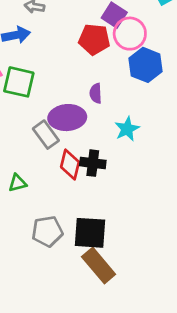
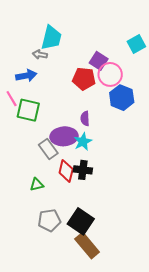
cyan star: (127, 129) -> (83, 142), moved
green triangle: (17, 183) -> (37, 185), moved
black square: (90, 233) -> (81, 221), turned 30

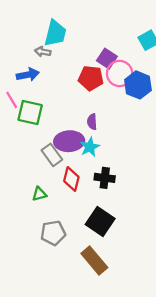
blue hexagon: (122, 98) -> (138, 85), moved
black cross: (83, 170) -> (105, 178), moved
black square: (81, 221) -> (100, 221), moved

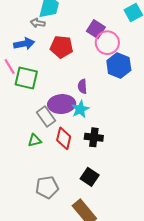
red pentagon: (91, 78) -> (62, 47), moved
blue hexagon: (138, 85) -> (119, 66), moved
green triangle: (39, 194) -> (35, 140), moved
black square: (100, 221) -> (90, 177), size x0.7

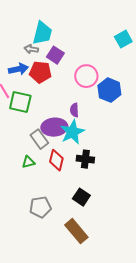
purple square: (96, 29) -> (55, 55), moved
pink circle: (107, 43) -> (86, 76), moved
red pentagon: (62, 47) -> (40, 72), moved
cyan star: (80, 109) -> (72, 132), size x1.4

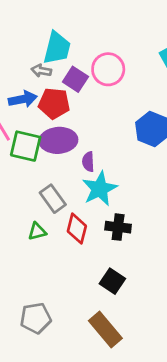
pink circle: (86, 76) -> (108, 69), moved
purple semicircle: (74, 110) -> (88, 162), moved
purple ellipse: (54, 127) -> (58, 140), moved
gray pentagon: (40, 207) -> (36, 318), moved

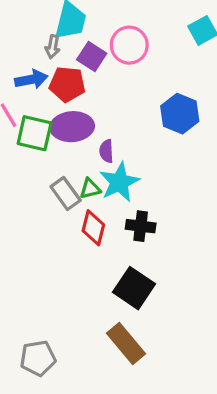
gray arrow: (41, 71) -> (53, 47), turned -90
green triangle: (37, 231) -> (90, 189), moved
black square: (112, 281) -> (134, 288), size x1.4
gray pentagon: (36, 318) -> (38, 358), moved

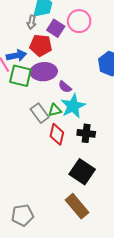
blue arrow: (31, 79) -> (16, 55), moved
purple semicircle: (106, 151) -> (65, 87), turned -48

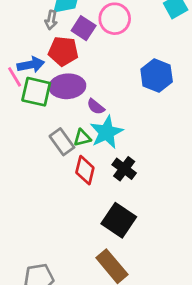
black cross: (86, 133) -> (124, 169), turned 30

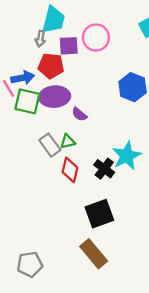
purple square: (84, 28) -> (69, 46), turned -36
cyan star: (107, 132) -> (127, 156), moved
black square: (119, 220) -> (99, 214), turned 36

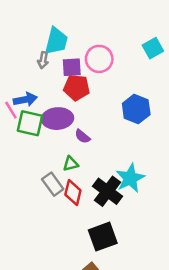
red pentagon: (51, 66) -> (77, 88), moved
gray rectangle: (50, 145) -> (53, 184), moved
black cross: (104, 169) -> (108, 191), size x1.4

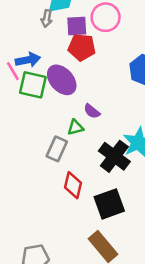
purple ellipse: (57, 119) -> (62, 80), turned 52
purple semicircle: (82, 136) -> (92, 111), moved
gray rectangle: (53, 184) -> (57, 149), turned 60
red diamond: (73, 192) -> (73, 185), moved

